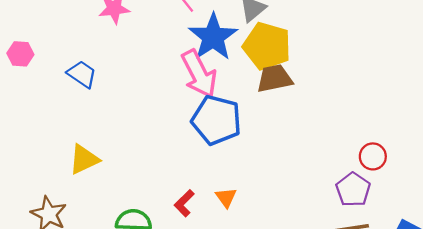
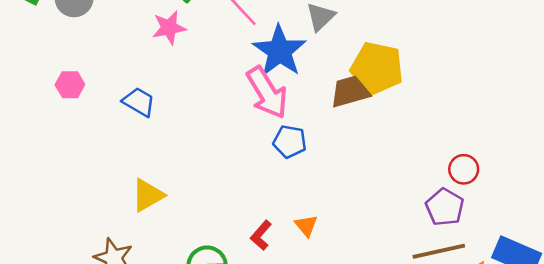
yellow pentagon: (267, 46) -> (377, 68), moved
blue pentagon: (216, 120) -> (290, 142), size x0.6

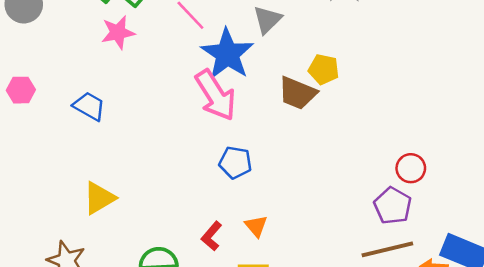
yellow pentagon: (377, 68) -> (324, 69), size x0.6
brown trapezoid: (350, 92) -> (297, 93), turned -141
blue pentagon: (290, 142) -> (235, 163), moved

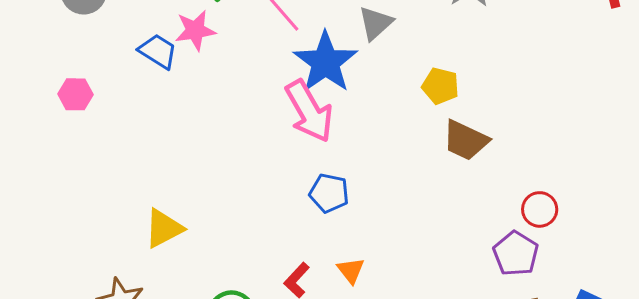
brown trapezoid: (297, 93) -> (466, 140), moved
blue trapezoid: (89, 106) -> (158, 51), moved

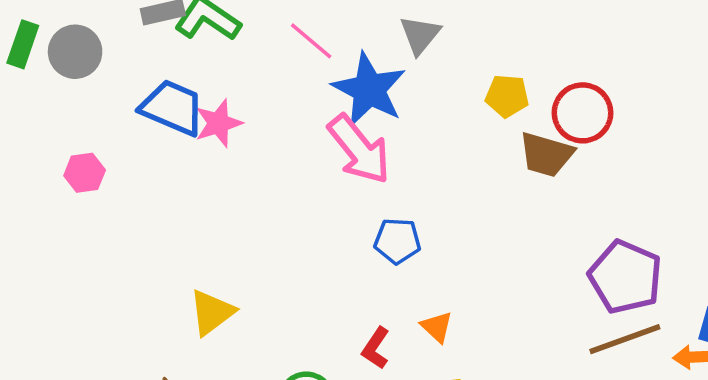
pink star: (195, 30) -> (218, 123), moved
blue trapezoid: (158, 51) -> (172, 108), size x1.4
red circle: (540, 209) -> (583, 113), moved, size x1.4
purple pentagon: (516, 254) -> (625, 277), size x1.4

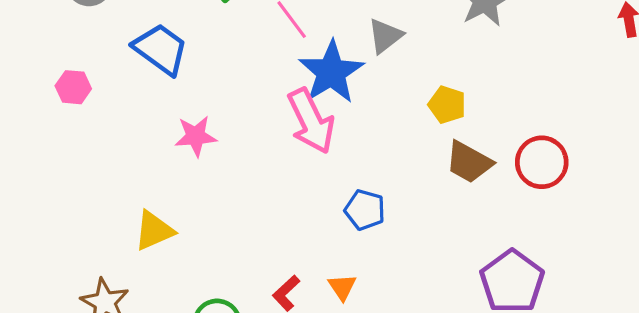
red circle: (583, 113) -> (542, 162), moved
pink star: (218, 123) -> (196, 136), moved
blue pentagon: (397, 241) -> (365, 210), moved

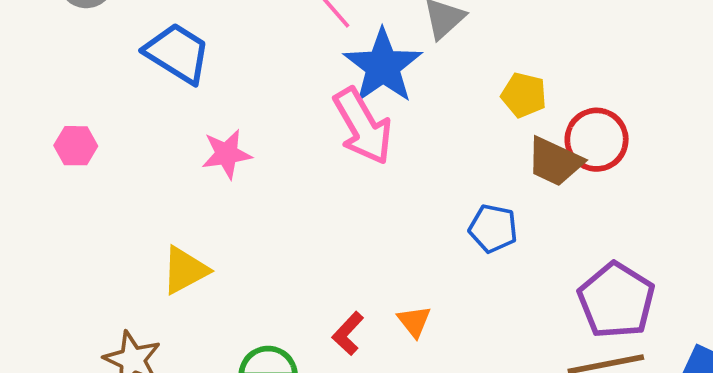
pink hexagon: (73, 87) -> (76, 146), moved
red circle: (542, 162) -> (597, 140), moved
blue pentagon: (365, 210) -> (493, 228), moved

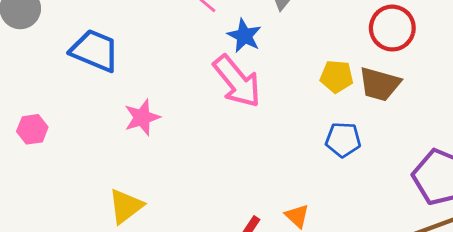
blue star: (383, 66) -> (244, 36), size x0.6
yellow pentagon: (524, 95) -> (337, 77), moved
red circle: (597, 140) -> (392, 28), moved

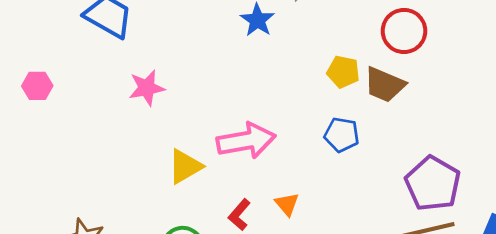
pink arrow: (237, 81) -> (246, 141), moved, turned -68
yellow triangle: (126, 206) -> (185, 166), moved

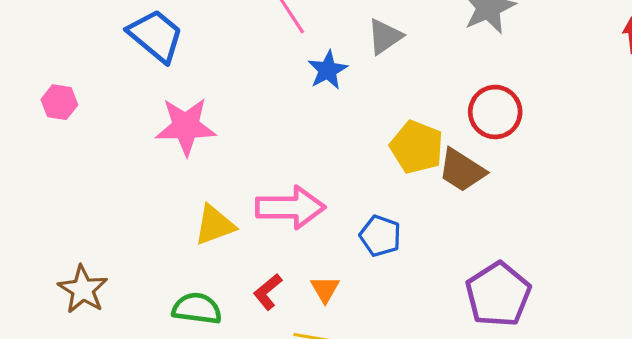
yellow pentagon: (343, 72) -> (417, 147), size x1.4
pink star: (147, 88) -> (186, 126), size x1.4
blue pentagon: (342, 135) -> (380, 236), moved

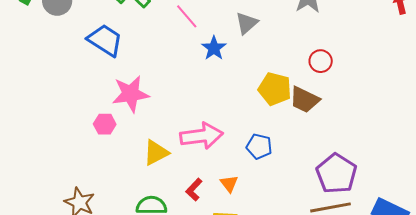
pink hexagon: (59, 102) -> (105, 124), moved
red circle: (495, 112) -> (321, 61), size x0.7

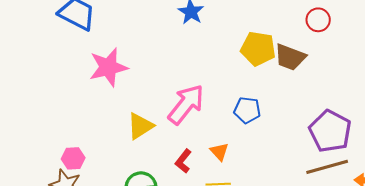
red circle: (321, 61) -> (318, 20), moved
pink hexagon: (105, 124) -> (73, 158), moved
pink arrow: (201, 136) -> (186, 104), turned -39

